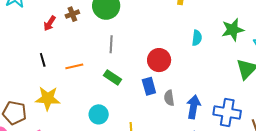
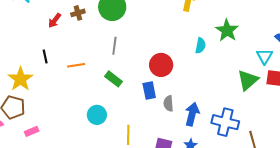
green star: (233, 30) -> (227, 30), moved, turned -30
yellow star: (48, 98) -> (20, 79), moved, turned 30

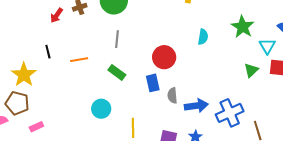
green star: (227, 30) -> (243, 27), moved
green triangle: (248, 80) -> (251, 70), size x0.7
blue arrow: (192, 114) -> (196, 106), turned 70
blue cross: (225, 122) -> (230, 113), turned -36

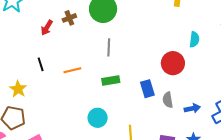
red circle: (164, 57) -> (173, 63), moved
green rectangle: (117, 72) -> (111, 81), turned -42
yellow star: (24, 75) -> (18, 89), size x0.7
blue arrow: (196, 106) -> (192, 108), size x0.7

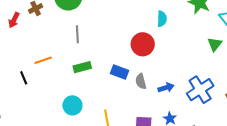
black line: (41, 64) -> (24, 78), moved
blue rectangle: (147, 89) -> (120, 72), turned -48

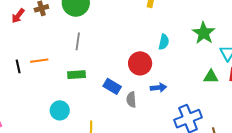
green triangle: (215, 44) -> (211, 77), turned 42
black line: (24, 78) -> (18, 66), moved
blue arrow: (166, 88) -> (159, 88), moved

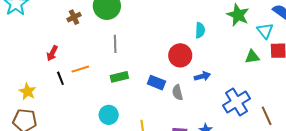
red arrow: (18, 16) -> (52, 53), moved

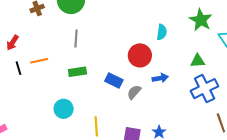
green triangle: (252, 57) -> (198, 61), moved
gray semicircle: (177, 92) -> (134, 92), turned 49
blue cross: (237, 102) -> (205, 89), moved

